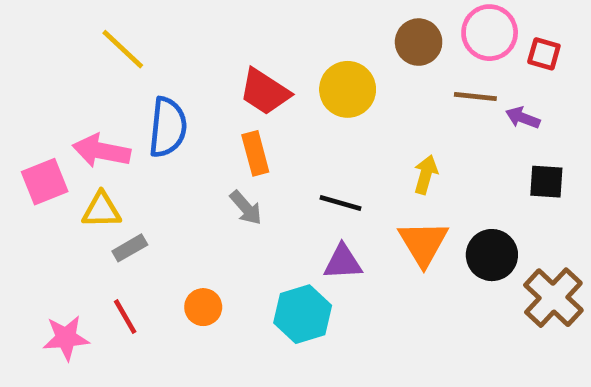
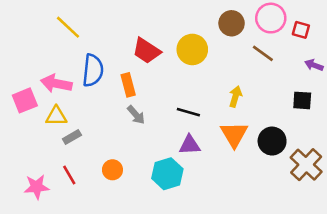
brown line: (475, 96) -> (263, 53), turned 30
purple arrow: (523, 118) -> (314, 65), moved
orange rectangle: (255, 153) -> (128, 85), moved

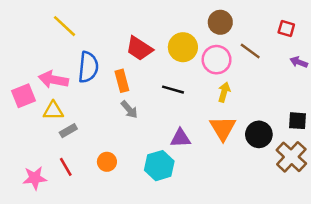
pink circle: (271, 18) -> (217, 60), moved
black square: (302, 100) -> (298, 121), moved
black line: (188, 112) -> (173, 90), moved

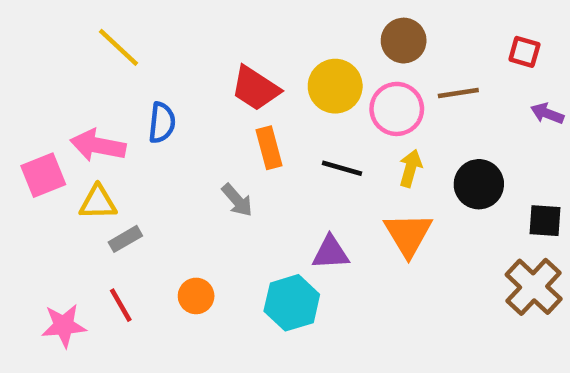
brown line: (250, 51) -> (458, 93), turned -45
blue semicircle: (88, 67) -> (162, 123), size x0.7
orange rectangle: (122, 81) -> (269, 148), moved
black line: (173, 90) -> (342, 168), moved
black circle: (259, 134) -> (479, 184), moved

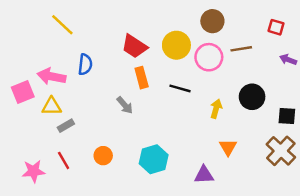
yellow arrow: (410, 168) -> (216, 109), moved
orange triangle: (408, 234) -> (228, 147), moved, size x0.7
purple triangle: (331, 253) -> (204, 175), moved

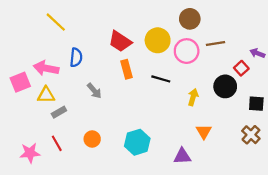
red square: (276, 27) -> (241, 68), moved, turned 32
gray arrow: (125, 105) -> (94, 91), moved
brown cross: (281, 151) -> (251, 135), size x0.7

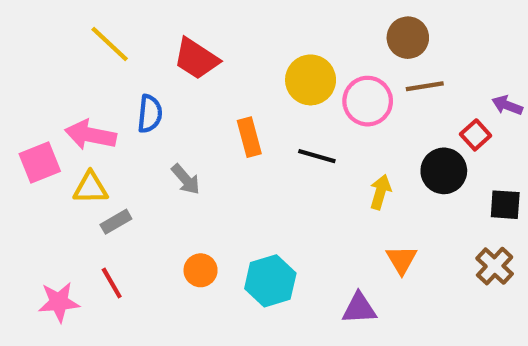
brown circle: (190, 19) -> (408, 38), moved
red trapezoid: (120, 41) -> (196, 59), moved
orange circle: (92, 139) -> (201, 270), moved

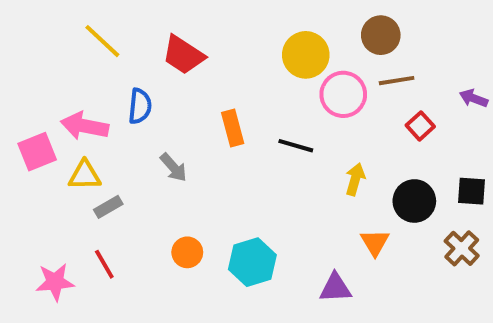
yellow circle: (311, 80) -> (306, 55), moved
red square: (476, 135) -> (420, 126), moved
black circle: (444, 171) -> (414, 201), moved

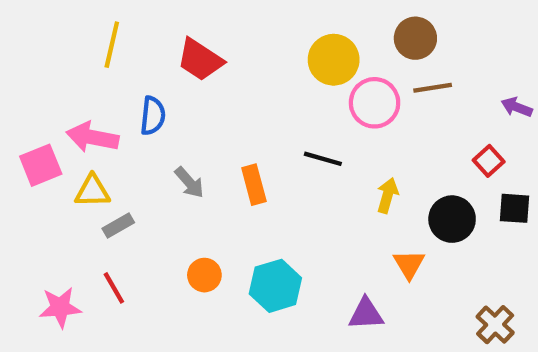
yellow line: (102, 41) -> (112, 45), turned 60
red square: (420, 126) -> (489, 161), moved
orange rectangle: (233, 128) -> (254, 185), moved
brown cross: (462, 248) -> (495, 325), moved

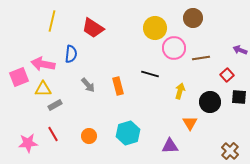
brown line: (433, 88) -> (201, 58), moved
orange circle: (204, 275) -> (89, 136), moved

